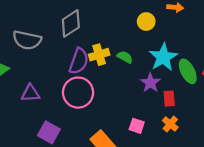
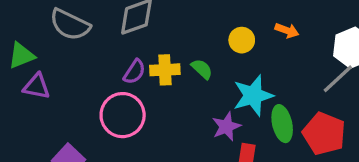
green semicircle: (125, 57) -> (202, 69), moved
purple semicircle: (79, 61) -> (134, 72), size x0.7
purple triangle: (30, 93) -> (37, 86), moved

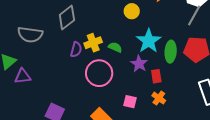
green semicircle: (202, 69) -> (115, 47), moved
pink circle: (123, 115) -> (99, 73), moved
green ellipse: (282, 124) -> (171, 52), turned 35

